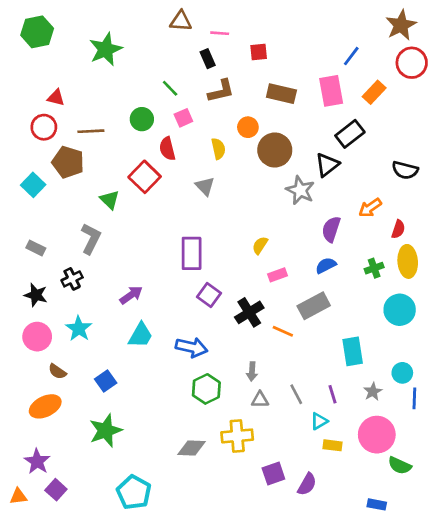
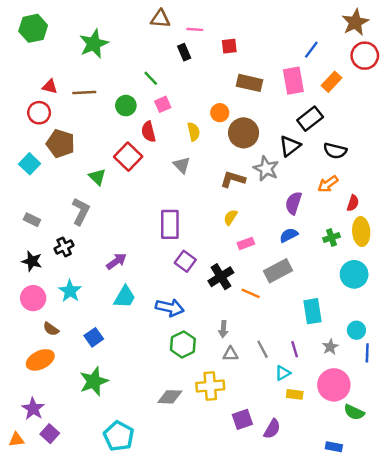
brown L-shape: (221, 91) -> (233, 179), moved, turned -150
brown line: (91, 131) -> (84, 92), moved
black semicircle: (405, 170) -> (335, 151), moved

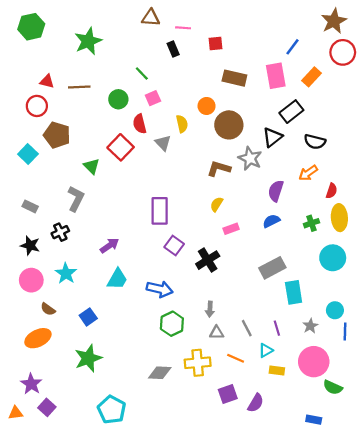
gray triangle: (182, 165) -> (163, 143), moved
gray rectangle: (278, 271) -> (272, 268), moved
orange line: (251, 293) -> (236, 358), moved

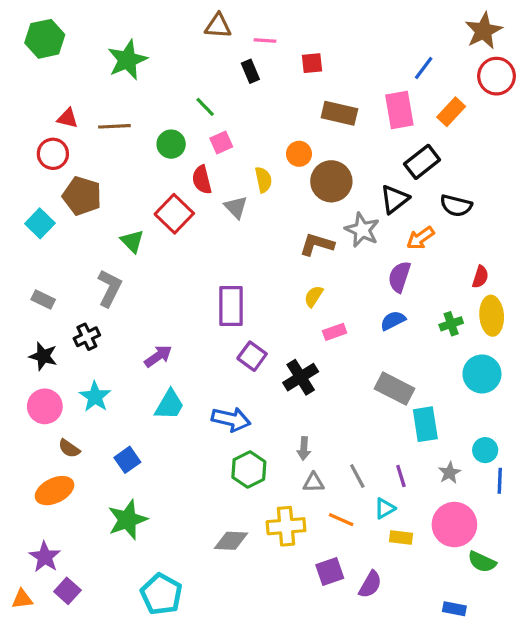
orange arrow: (308, 173) -> (420, 238), moved
gray rectangle: (272, 268) -> (395, 389), turned 55

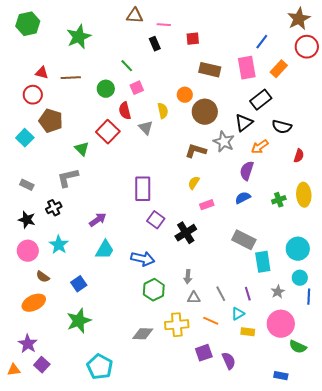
red semicircle: (480, 277) -> (299, 156), moved
gray L-shape: (110, 288) -> (68, 178), turned -130
cyan circle: (482, 374) -> (298, 249), moved
purple semicircle: (370, 584) -> (229, 361), turned -54

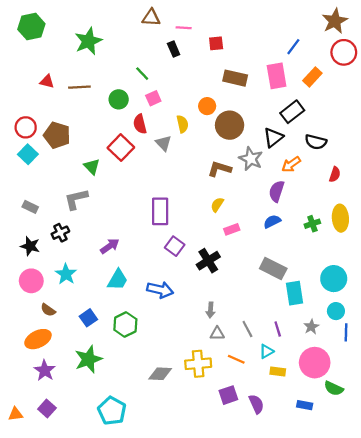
red circle: (33, 95) -> (26, 127), moved
green hexagon: (154, 290) -> (125, 325), moved
purple star: (28, 344) -> (45, 370), moved
blue rectangle: (281, 376) -> (305, 405), moved

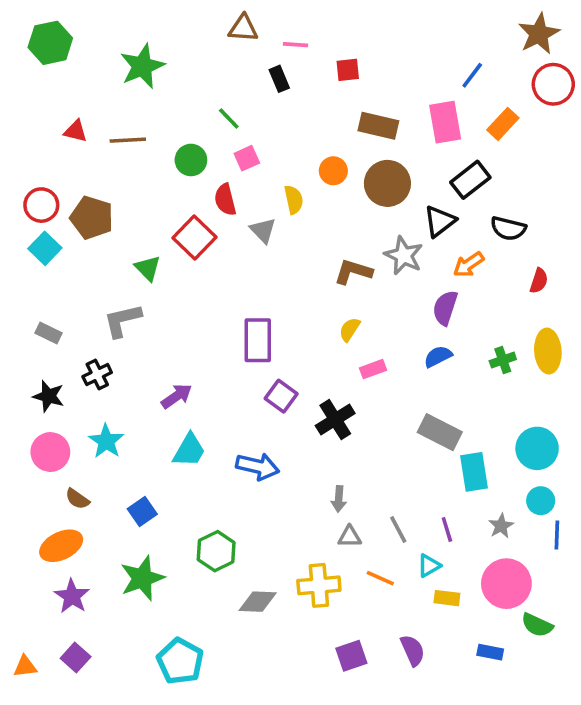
brown circle: (230, 125) -> (387, 183), moved
green hexagon: (125, 325) -> (216, 551), moved
purple square: (228, 395) -> (351, 656), moved

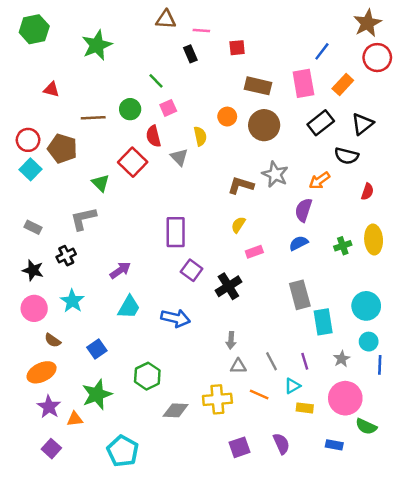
brown line: (128, 140) -> (93, 118), moved
black triangle: (440, 221) -> (362, 124), moved
gray rectangle: (440, 432) -> (300, 295), turned 48
orange triangle: (25, 667) -> (75, 419), moved

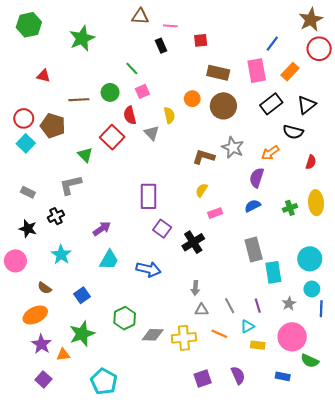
pink circle: (34, 308) -> (15, 261), moved
gray diamond: (176, 410) -> (153, 335), moved

